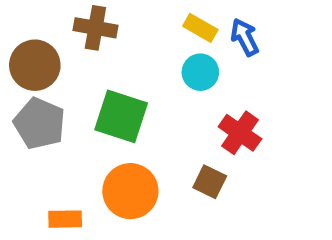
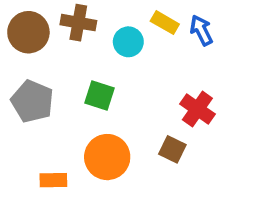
brown circle: (35, 65) -> (28, 32), moved
cyan circle: (200, 72) -> (128, 42), moved
green square: (121, 116) -> (99, 96), size x0.7

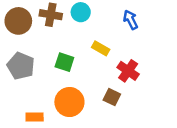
yellow rectangle: (165, 23) -> (101, 48), moved
cyan circle: (128, 42) -> (81, 12), moved

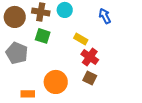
green square: (64, 62) -> (43, 36), moved
red cross: (128, 71) -> (90, 57), moved

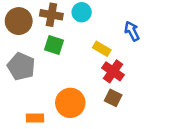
blue arrow: (105, 16) -> (132, 31), moved

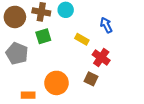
green square: (54, 45) -> (43, 36), turned -35
red cross: (113, 71) -> (101, 58), moved

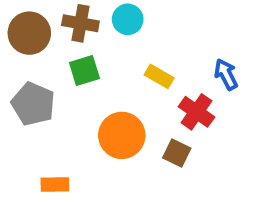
blue arrow: (106, 25) -> (226, 74), moved
orange circle: (57, 83) -> (122, 135), moved

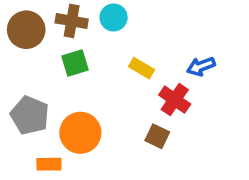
blue arrow: (226, 74) -> (201, 66), turned -84
gray pentagon: (33, 104) -> (30, 115), moved
orange circle: (122, 135) -> (80, 133), moved

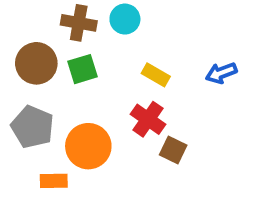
brown circle: (26, 30) -> (36, 63), moved
red cross: (175, 100) -> (148, 119), moved

